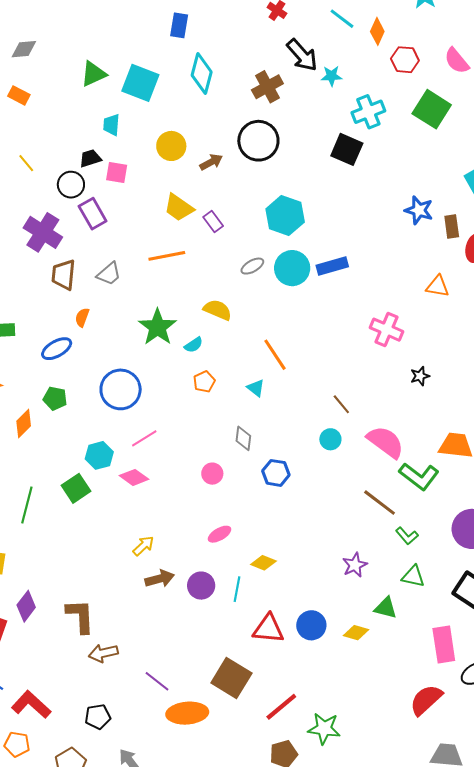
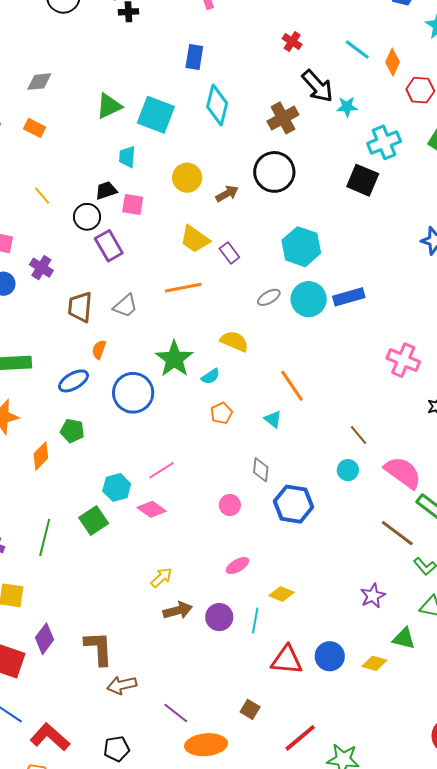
purple cross: (43, 232) -> (41, 268), moved, size x0.6
blue circle: (121, 389) -> (133, 393), moved
blue hexagon: (276, 473) -> (293, 504), size x1.4
brown square: (231, 678) -> (250, 709), size x0.5

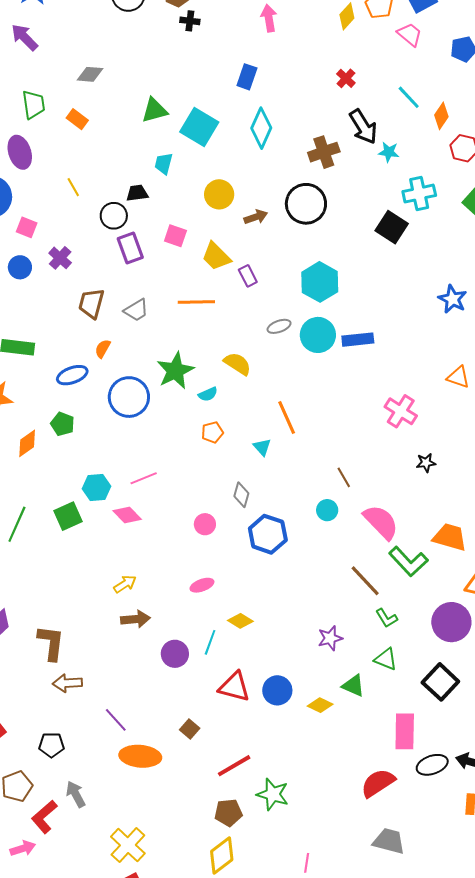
pink square: (133, 205) -> (175, 236), moved
purple circle: (219, 617) -> (175, 654), moved

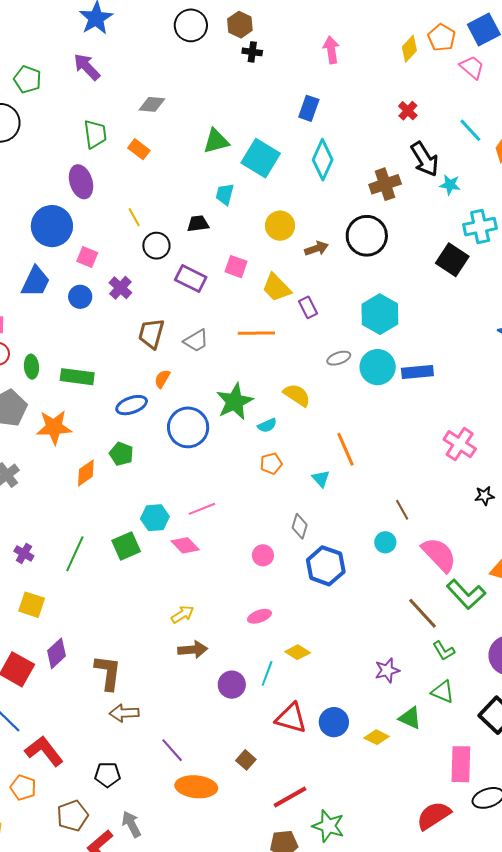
black circle: (114, 216) -> (156, 246), moved
purple rectangle: (130, 248) -> (191, 278), turned -44

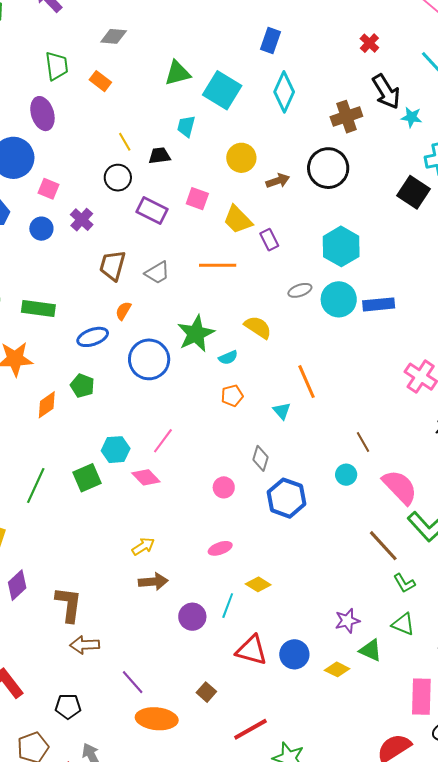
yellow line: (134, 217) -> (125, 142), moved
pink line: (202, 509) -> (163, 441), turned -32
purple star: (387, 670) -> (347, 621), moved

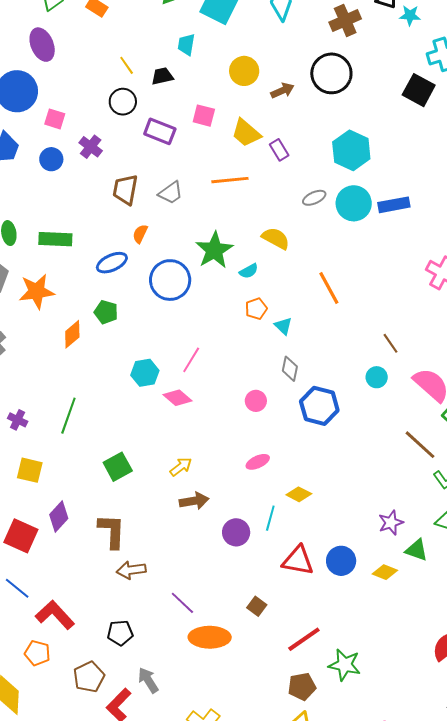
cyan triangle: (282, 411) -> (283, 326), moved
green square: (87, 478) -> (118, 467), moved

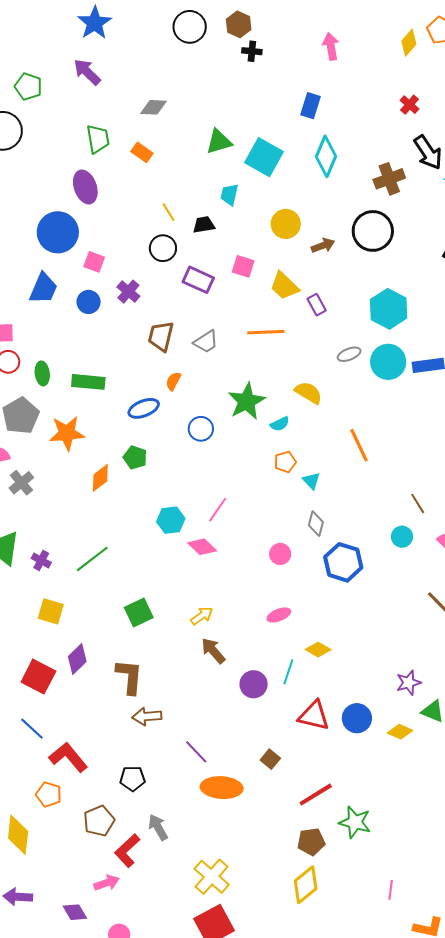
blue circle: (170, 280) -> (201, 429), size x0.6
green line: (68, 416) -> (92, 559), turned 30
brown arrow: (194, 501) -> (213, 651), turned -124

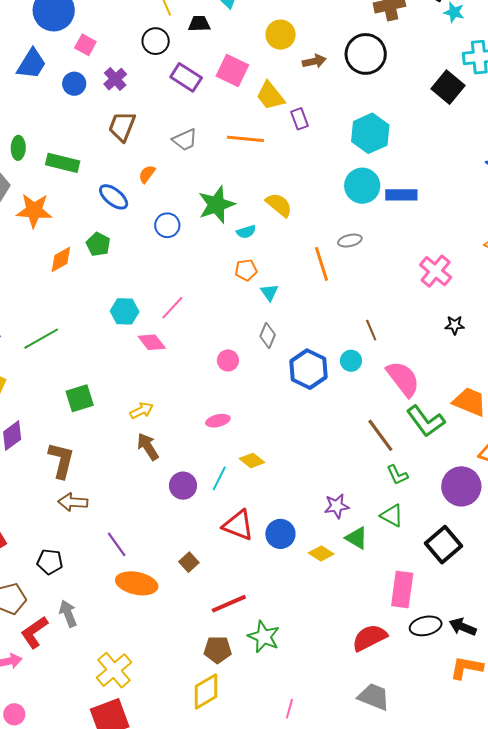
pink square: (243, 266) -> (232, 70), size x1.4
brown trapezoid: (161, 336) -> (122, 126), moved
gray ellipse: (349, 354) -> (350, 241), moved
blue ellipse: (144, 408) -> (114, 197), turned 52
blue hexagon: (343, 562) -> (308, 369), moved

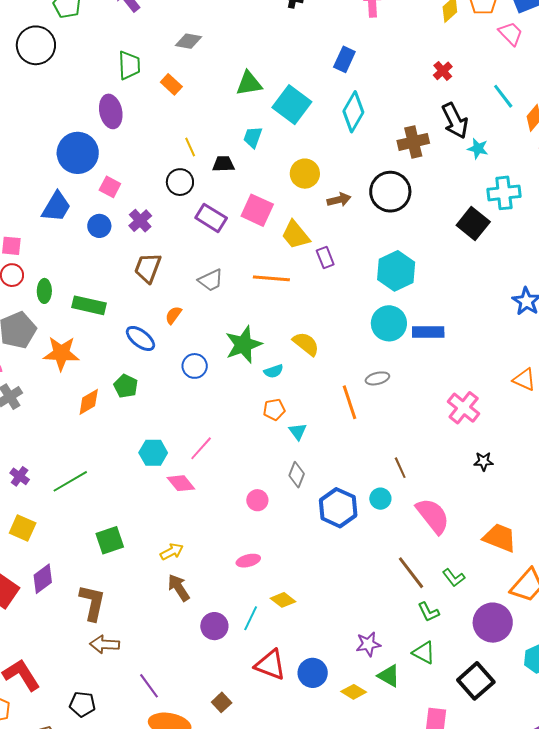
green L-shape: (426, 421) -> (454, 578), moved, size x0.6

